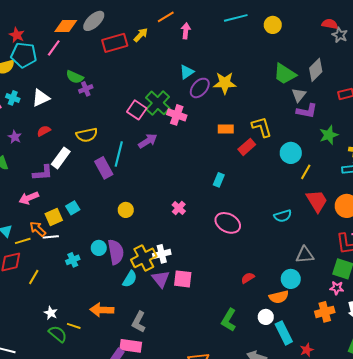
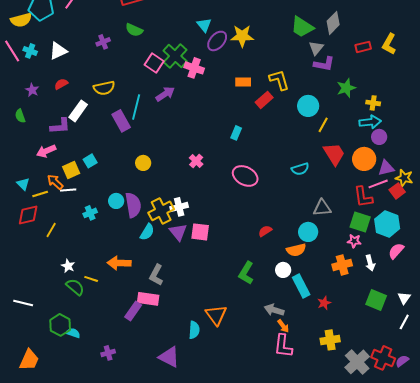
cyan triangle: (187, 72) -> (204, 25), turned -35
green semicircle: (75, 77) -> (134, 30), moved

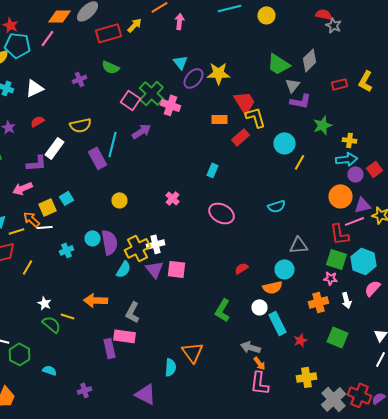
red trapezoid: (334, 154) -> (244, 102), moved
red square: (397, 191) -> (374, 169), moved
green square: (376, 300) -> (338, 337), moved
purple rectangle: (133, 311) -> (110, 348), turned -48
green hexagon: (60, 325) -> (20, 354), moved

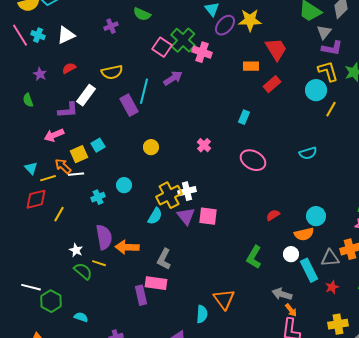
yellow L-shape: (256, 117) -> (328, 71), moved
purple semicircle: (110, 242) -> (104, 237), moved
gray triangle: (298, 245) -> (330, 258), moved

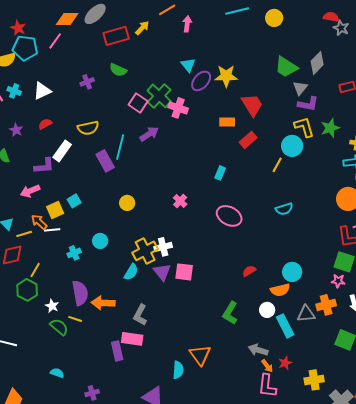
yellow line: (331, 109) -> (277, 165), moved
red star: (332, 287) -> (285, 363), moved
green hexagon: (51, 301) -> (27, 290), moved

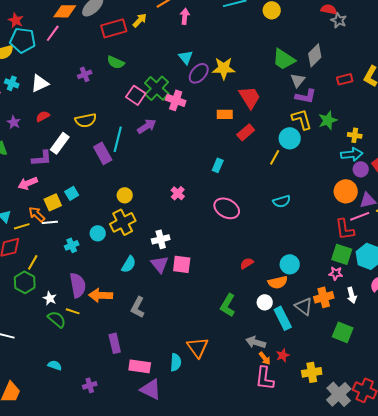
yellow cross: (145, 251) -> (123, 222), moved
gray triangle: (306, 314) -> (304, 306), turned 42
pink rectangle: (132, 339) -> (140, 366), moved

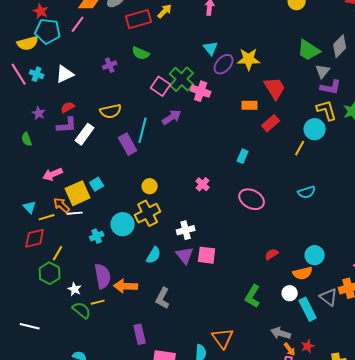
purple L-shape: (42, 158) -> (67, 125), moved
yellow square: (53, 202) -> (78, 193), size x1.4
cyan circle: (98, 233) -> (123, 224), size x1.5
yellow line: (73, 311) -> (98, 302), turned -32

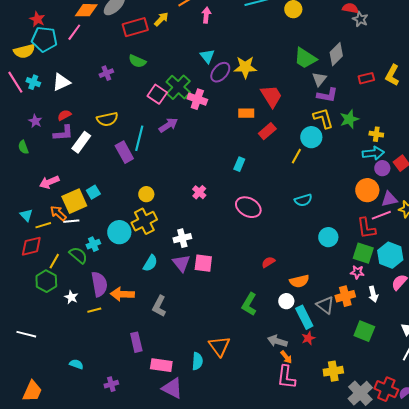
cyan circle: (315, 255) -> (328, 237), moved
green semicircle: (82, 310) -> (78, 255), moved
red star: (308, 346) -> (308, 338), moved

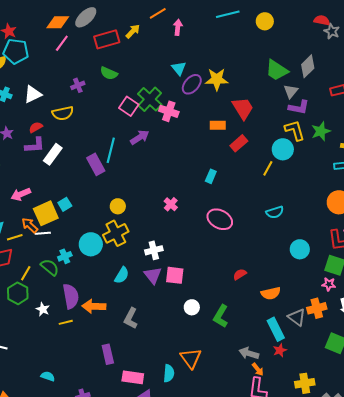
pink line: (74, 32) -> (62, 43), moved
yellow semicircle: (107, 119) -> (63, 113), moved
white circle: (286, 301) -> (192, 307), moved

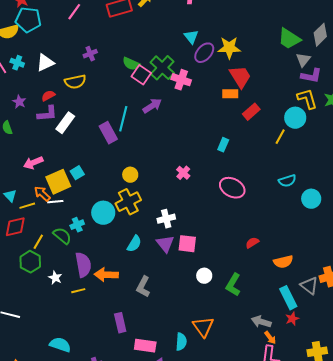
green semicircle: (109, 73) -> (131, 64), moved
red trapezoid: (243, 108) -> (240, 77), moved
cyan circle: (300, 249) -> (311, 199), moved
cyan semicircle: (48, 376) -> (60, 345), size x1.5

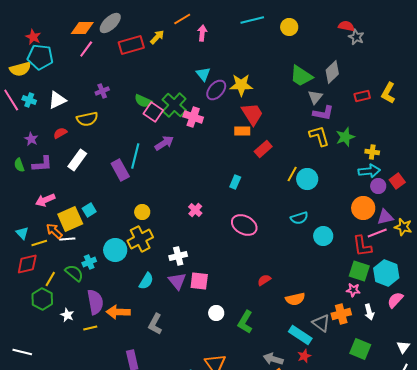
purple L-shape: (47, 114) -> (42, 164), moved
cyan circle: (295, 118) -> (307, 179), moved
cyan rectangle: (288, 298) -> (300, 335), turned -30

